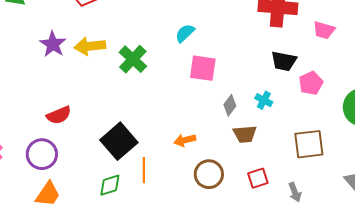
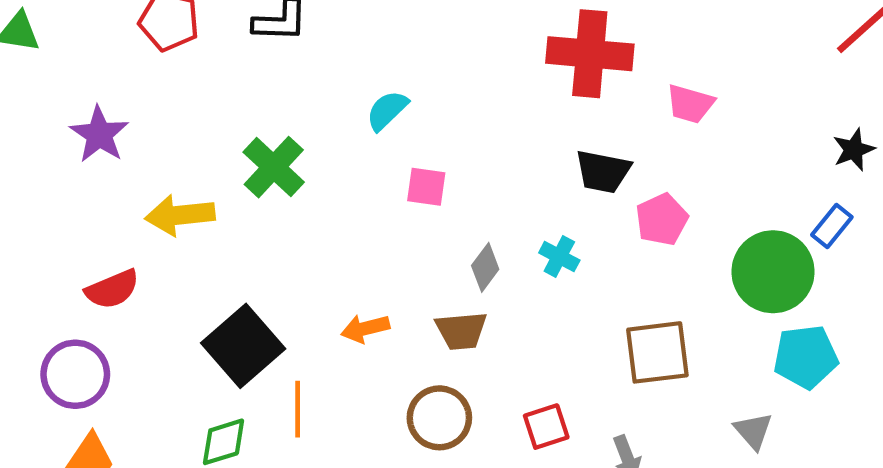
yellow arrow: (90, 46) -> (180, 215), moved
pink square: (203, 68) -> (426, 187), size x0.7
brown trapezoid: (245, 134) -> (461, 331), moved
orange arrow: (185, 140) -> (365, 328), moved

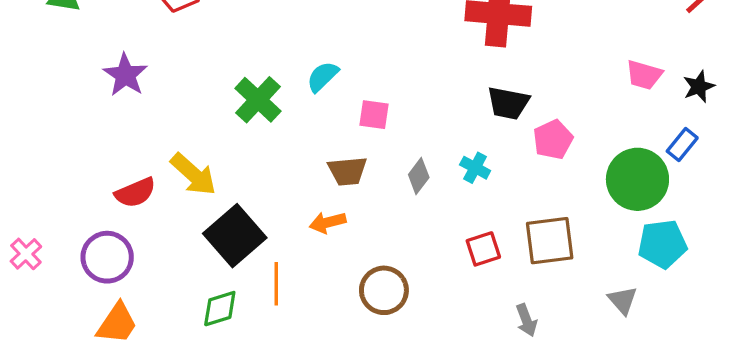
pink trapezoid: (690, 104) -> (644, 75), moved
cyan semicircle: (387, 110) -> (323, 77), moved
yellow arrow: (180, 215) -> (193, 174), moved, turned -132
brown trapezoid: (461, 331) -> (347, 171), moved
red square: (546, 427) -> (483, 249), moved

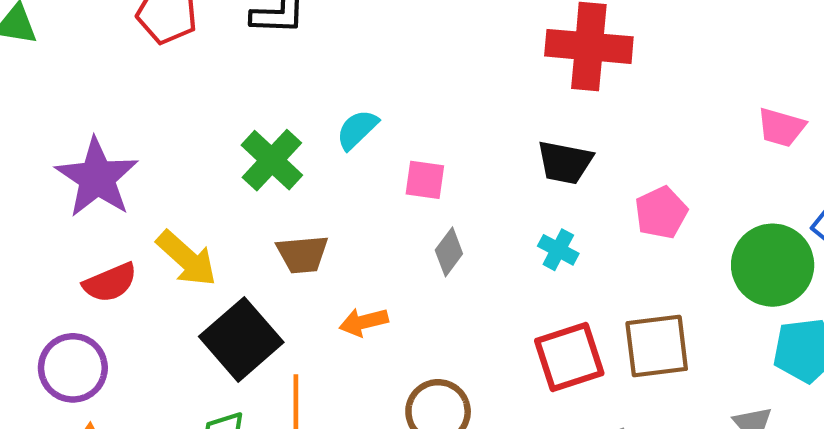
purple star: (125, 75) -> (97, 178), moved, size x1.4
black trapezoid: (508, 103) -> (565, 162), moved
brown trapezoid: (347, 171) -> (302, 254), moved
gray diamond: (419, 176) -> (449, 252), moved
red square: (483, 249) -> (569, 357), size x1.5

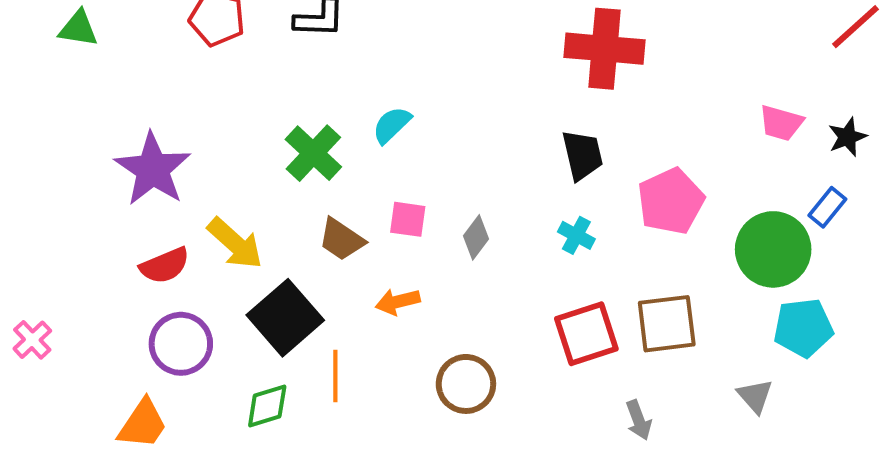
black trapezoid: (565, 162) -> (582, 155), turned -114
pink square: (425, 180) -> (408, 219), moved
pink pentagon: (661, 213) -> (671, 201), size x1.4
brown trapezoid: (302, 254) -> (341, 239), turned 39
purple circle: (73, 368) -> (181, 344), moved

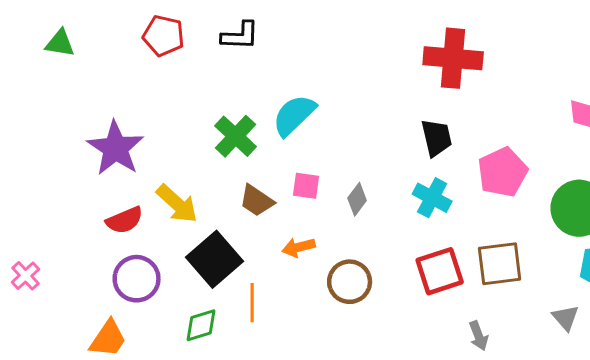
cyan semicircle: (392, 125) -> (294, 115), size x1.5
cyan cross: (576, 235) -> (432, 198), size x1.4
brown circle: (466, 384) -> (350, 282), moved

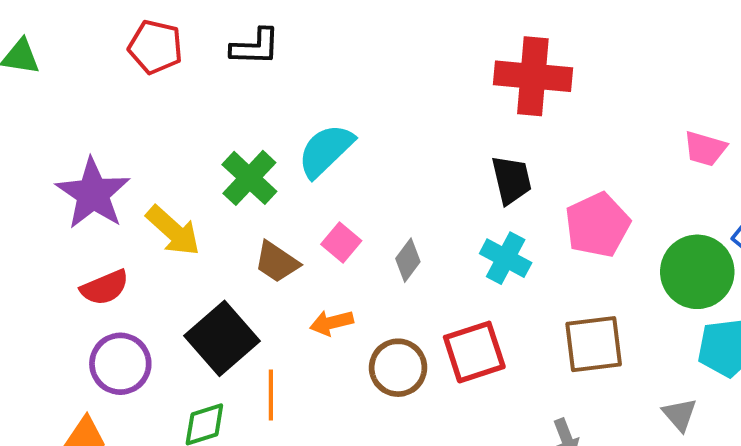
pink square: (306, 186) -> (341, 242), turned 32
yellow arrow: (177, 204) -> (173, 231), moved
red square: (440, 271) -> (474, 352), moved

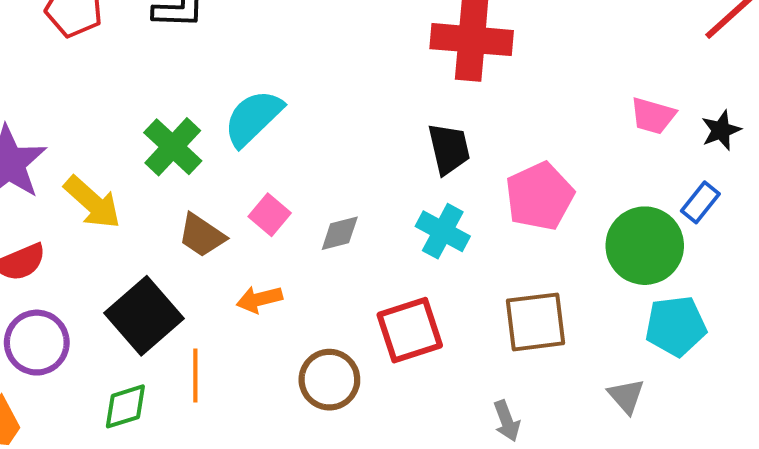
gray diamond: (408, 260) -> (340, 233), turned 39
brown circle: (398, 368) -> (329, 380), moved

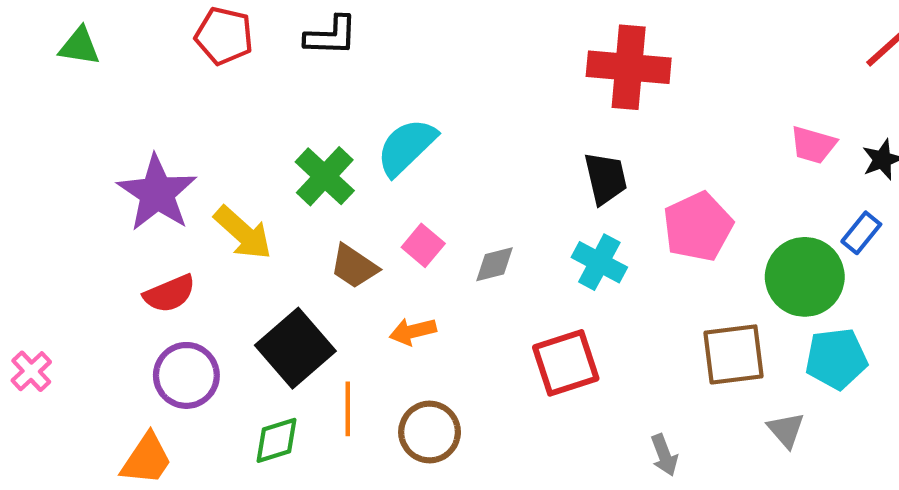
brown square: (535, 322) -> (733, 354), moved
brown circle: (329, 380) -> (430, 432), moved

